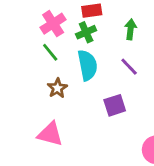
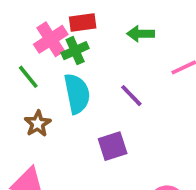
pink cross: (53, 24) -> (51, 39), moved
green arrow: (130, 29) -> (141, 34), moved, turned -96

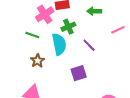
green cross: (75, 51) -> (68, 27), moved
green line: (28, 77) -> (32, 35), turned -32

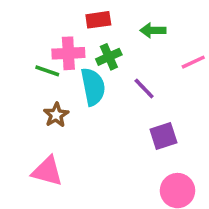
pink cross: (45, 14) -> (68, 53), moved, turned 30
purple square: (79, 73) -> (163, 136), moved

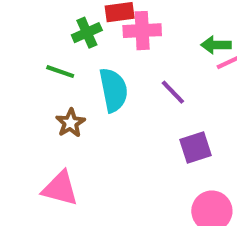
green arrow: (153, 30) -> (216, 45), moved
pink cross: (68, 53) -> (142, 31), moved
green cross: (109, 57) -> (87, 33), moved

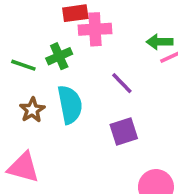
green cross: (87, 33) -> (59, 56), moved
cyan semicircle: (113, 90) -> (70, 105), moved
purple square: (196, 147) -> (124, 131), moved

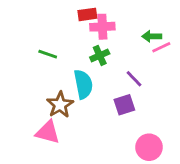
green cross: (59, 56) -> (100, 55), moved
purple line: (122, 83) -> (134, 79), moved
brown star: (32, 110) -> (60, 105), moved, size x1.4

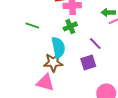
brown star: (60, 105) -> (53, 62), moved, turned 30
pink triangle: (48, 132) -> (45, 82), moved

